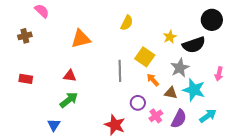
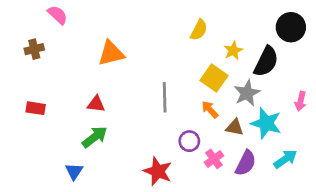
yellow semicircle: (127, 23) -> (199, 30), moved
black semicircle: (194, 45) -> (266, 61), turned -45
yellow square: (145, 57) -> (214, 78), moved

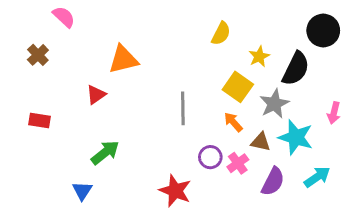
brown cross: (34, 49) -> (38, 55), turned -30
red triangle: (96, 104) -> (96, 95), moved, turned -42
pink cross: (214, 159) -> (238, 163), moved

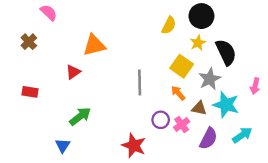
black circle: (323, 31) -> (201, 16), moved
black semicircle: (296, 69) -> (226, 52), turned -52

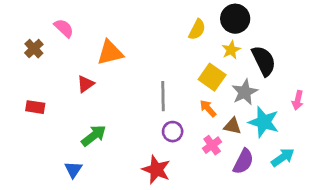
pink semicircle: (49, 13) -> (64, 28), moved
purple circle: (161, 120) -> (173, 132), moved

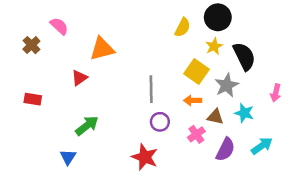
orange arrow: (208, 108) -> (193, 100), turned -48
cyan star: (264, 122) -> (244, 113), size x0.7

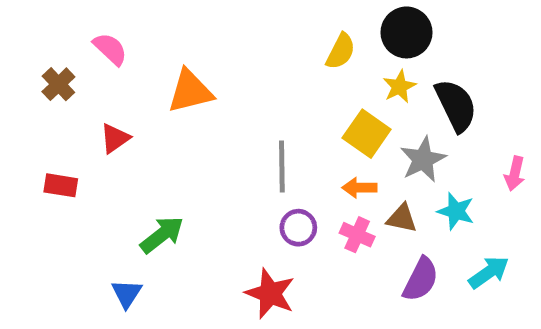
red triangle: (79, 78) -> (115, 138), moved
pink cross: (196, 134) -> (357, 235), moved, turned -30

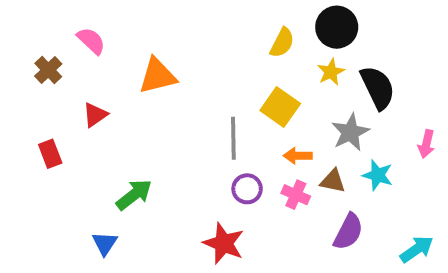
yellow square: (367, 134) -> (280, 107), moved
red rectangle: (61, 185) -> (50, 154), turned 60
cyan arrow: (489, 272) -> (417, 249), moved

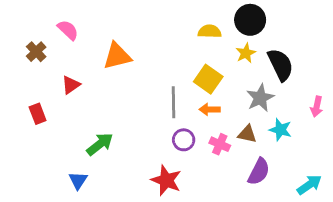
yellow semicircle: (282, 43) -> (210, 31), turned -115
orange arrow: (298, 156) -> (210, 109), moved

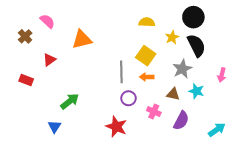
black circle: (250, 20) -> (193, 17), moved
red rectangle: (38, 114) -> (26, 80), turned -48
pink cross: (220, 144) -> (154, 111), moved

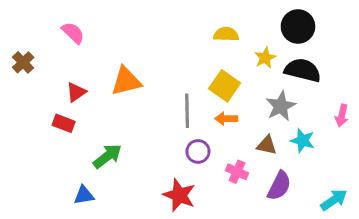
brown cross: (25, 36) -> (23, 62), moved
orange triangle: (82, 39) -> (126, 81), moved
black semicircle: (196, 46) -> (303, 70), turned -50
red rectangle: (26, 80) -> (64, 123), moved
blue triangle: (54, 127) -> (84, 195), turned 48

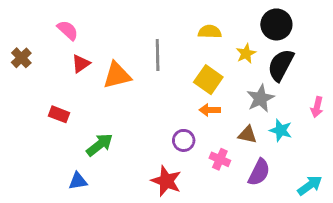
black semicircle: (303, 70) -> (281, 65), turned -76
red triangle: (76, 92) -> (81, 64), moved
gray line: (187, 111) -> (158, 55), moved

